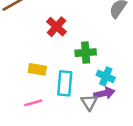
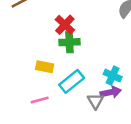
green cross: (86, 53) -> (69, 42), moved
cyan rectangle: (65, 83) -> (72, 81), turned 45

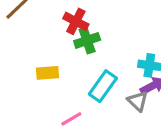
yellow rectangle: (45, 67) -> (48, 73), moved

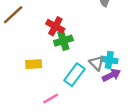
gray triangle: (138, 101) -> (97, 63), moved

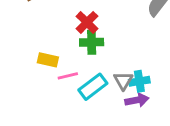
cyan cross: (109, 60) -> (139, 81), turned -35
pink line: (51, 99) -> (68, 76), moved

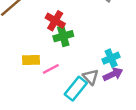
gray triangle: (123, 81) -> (91, 77), moved
cyan rectangle: (93, 87) -> (76, 89), moved

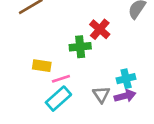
red cross: (55, 21) -> (100, 29), moved
cyan rectangle: (76, 89) -> (58, 99), moved

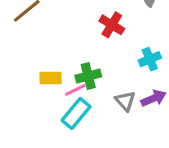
green cross: (80, 47) -> (88, 76), moved
cyan cross: (126, 79) -> (150, 59), moved

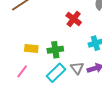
pink line: (75, 90) -> (22, 71), moved, turned -32
cyan rectangle: (76, 114) -> (56, 73), moved

